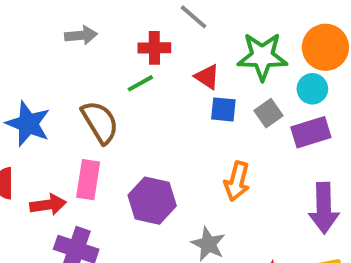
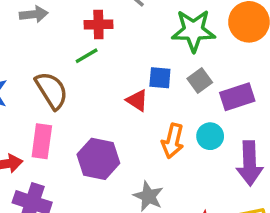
red triangle: (207, 77) -> (137, 100), moved
cyan circle: (312, 89) -> (210, 136), moved

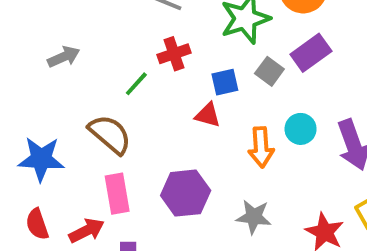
red cross: (98, 24) -> (174, 54), moved
purple rectangle: (237, 97) -> (311, 53), moved

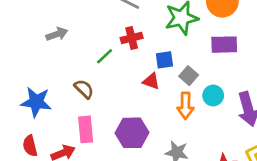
purple rectangle: (311, 53) -> (224, 45), turned 30
gray square: (269, 71) -> (189, 76), moved
brown semicircle: (110, 134) -> (84, 89), size x0.7

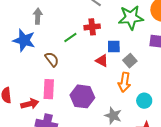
gray arrow: (57, 34) -> (38, 16), turned -77
cyan circle: (213, 95) -> (144, 101), moved
blue star: (36, 102) -> (24, 40), moved

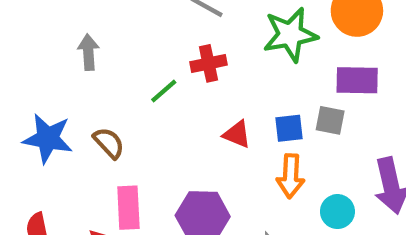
blue star: (24, 40) -> (48, 138), moved
blue square: (114, 46) -> (289, 128), moved
brown semicircle: (52, 59) -> (109, 143), moved
gray square: (130, 61) -> (330, 120), moved, turned -32

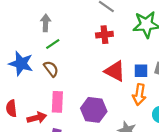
green line: (164, 91) -> (53, 44), moved
red triangle: (237, 134) -> (115, 71), size x1.5

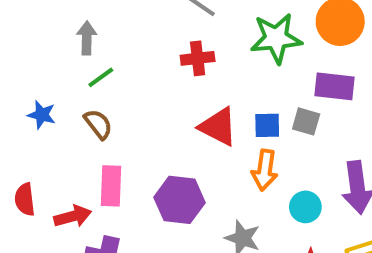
blue star: (21, 63) -> (42, 115), size x0.6

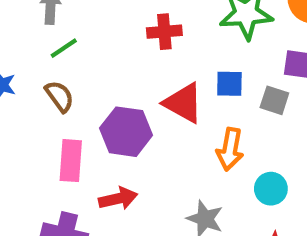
blue square: (267, 125) -> (229, 84), moved
purple hexagon: (179, 200) -> (126, 132), moved
red arrow: (73, 216) -> (118, 199), moved

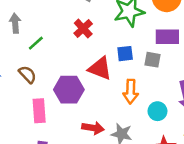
red cross: (164, 32) -> (83, 29), turned -30
green line: (64, 48) -> (36, 43), moved
red arrow: (118, 199) -> (93, 128), moved, turned 30

